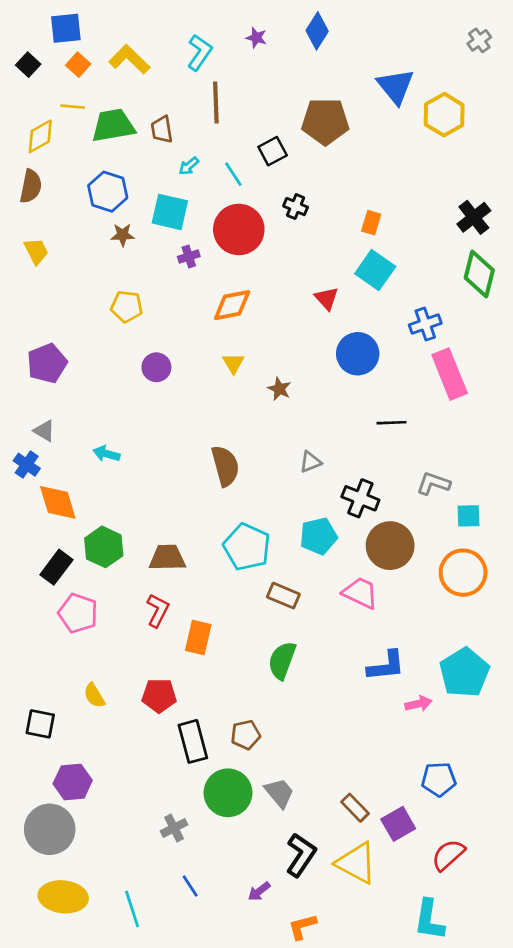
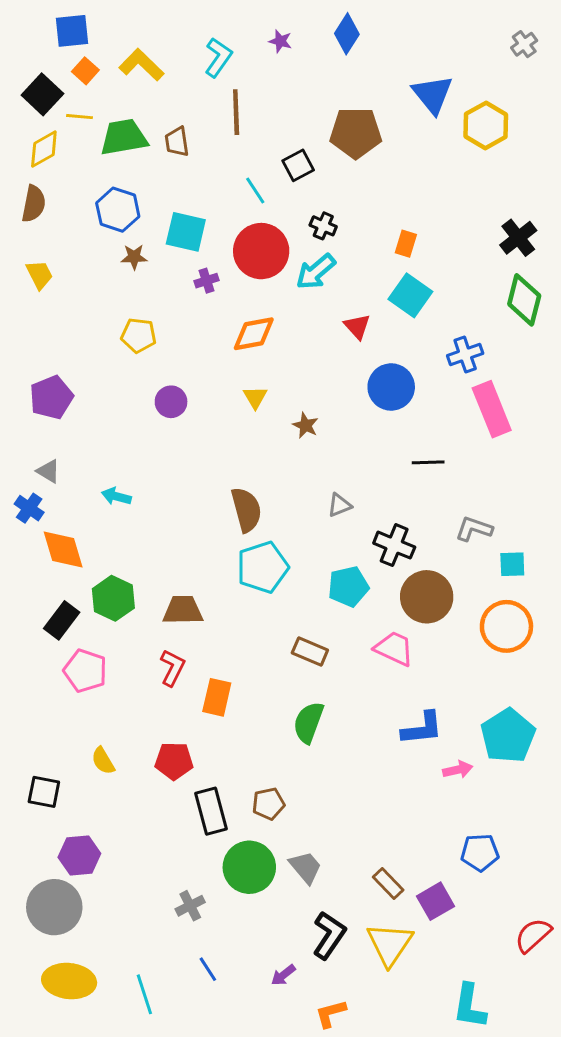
black square: (28, 65) -> (42, 94), moved, size x1.5
cyan arrow: (189, 166) -> (316, 272), moved, size x1.8
cyan pentagon: (247, 547) -> (263, 567), moved, turned 30
red semicircle: (448, 855) -> (533, 935), moved
yellow triangle: (356, 863) -> (390, 944), turned 36

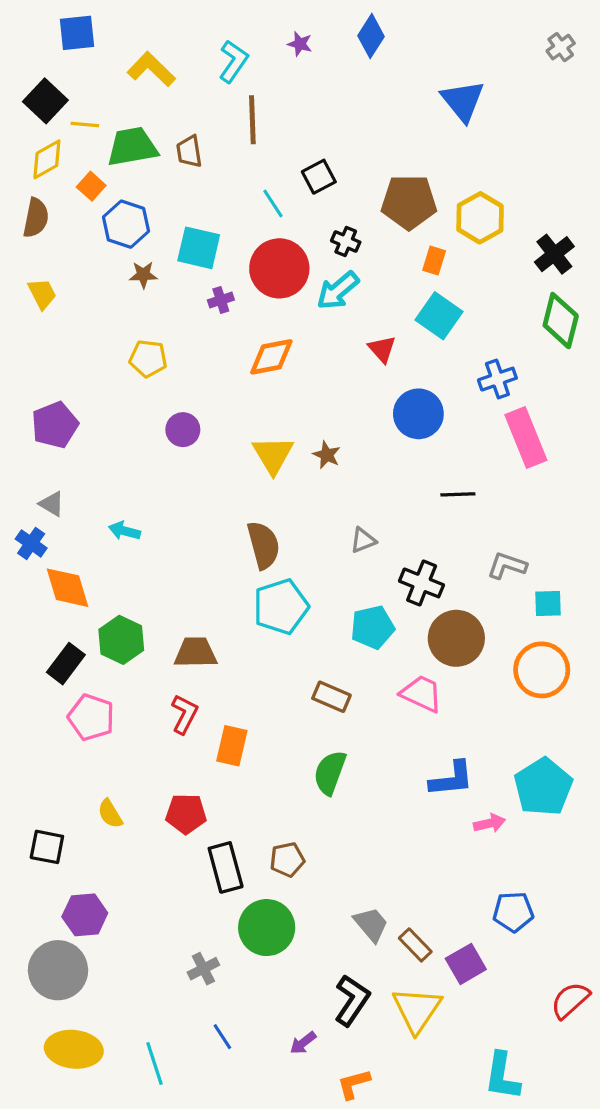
orange square: (85, 71) -> (91, 186), moved
yellow hexagon: (486, 125) -> (480, 218), moved
brown pentagon: (356, 133) -> (409, 202), moved
yellow triangle: (255, 397) -> (273, 455), moved, size x1.6
gray trapezoid: (305, 867) -> (371, 924), moved

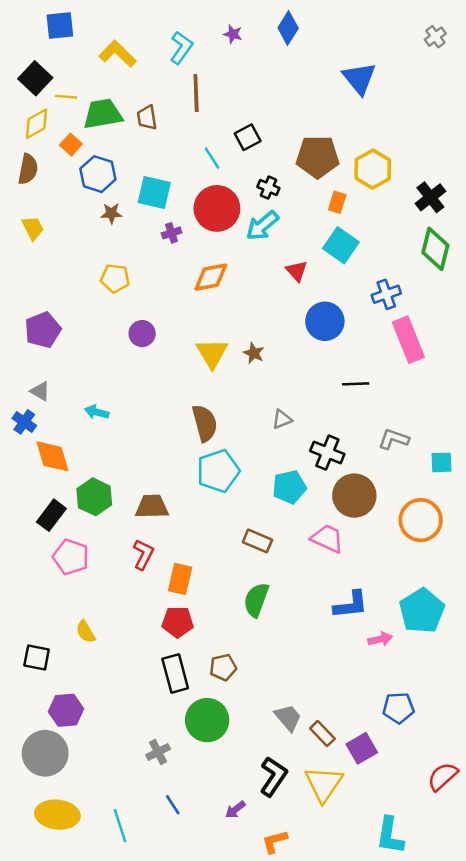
cyan square: (548, 604) -> (441, 462), moved
red pentagon: (186, 814) -> (178, 622), moved

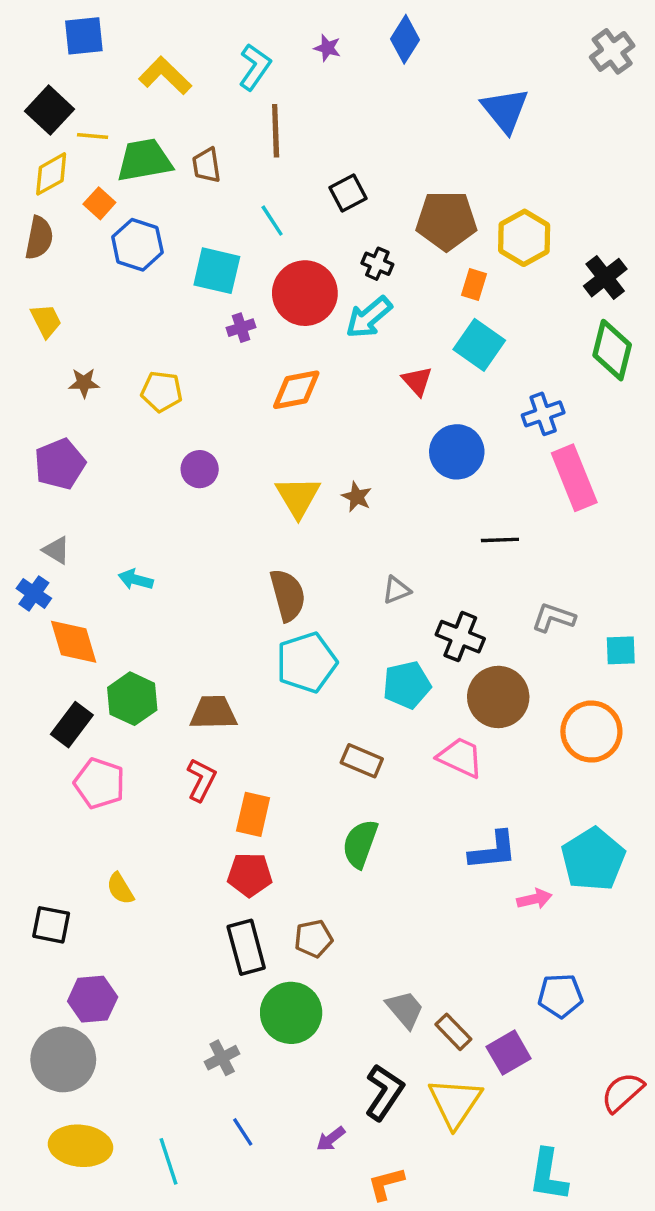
gray cross: (435, 37) -> (612, 51), size x1.4
cyan line: (212, 158) -> (272, 221), moved
brown star: (111, 213) -> (84, 383), moved

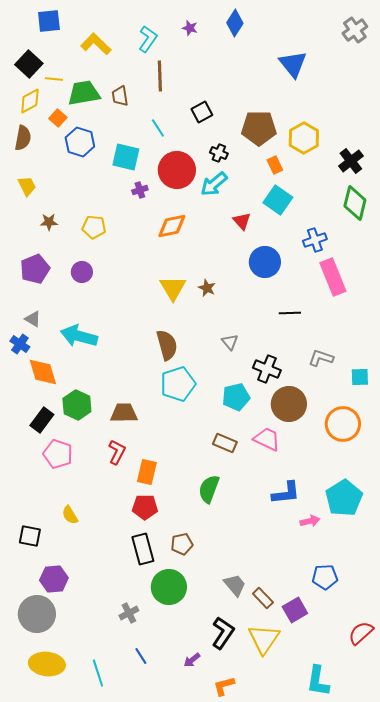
orange rectangle: (474, 284) -> (275, 165), turned -42
purple circle: (200, 469) -> (82, 272), moved
cyan arrow: (136, 580) -> (79, 336), size x1.8
gray triangle: (396, 590) -> (230, 342), turned -48
brown rectangle: (362, 761) -> (225, 443), moved

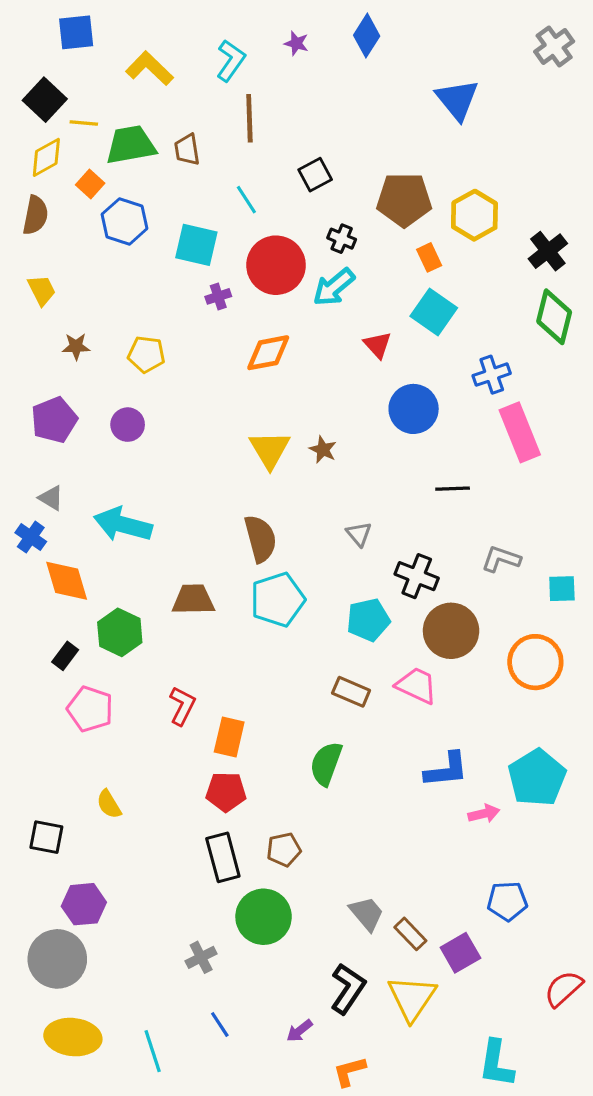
brown trapezoid: (124, 413) -> (193, 600), moved
black rectangle: (42, 420) -> (65, 656), size x0.7

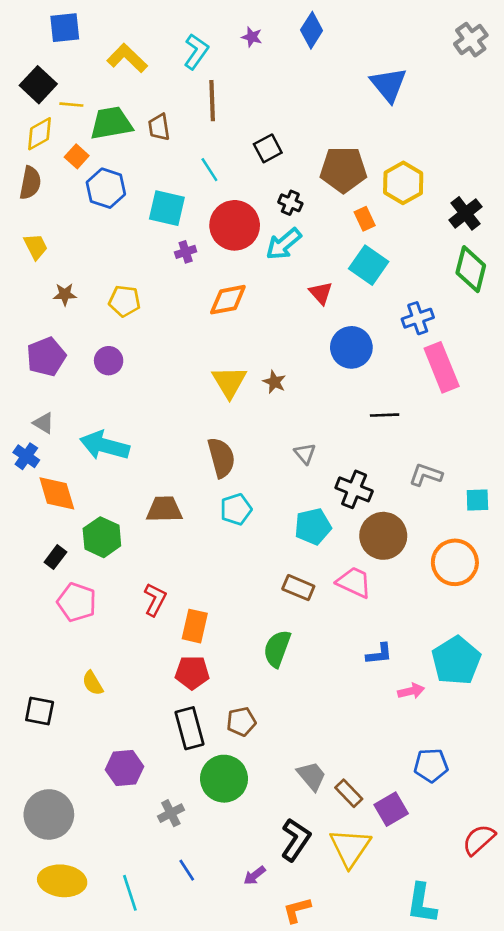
cyan pentagon: (278, 600) -> (236, 509), size x0.7
blue L-shape: (446, 770) -> (379, 654), size x0.7
purple hexagon: (84, 904) -> (124, 768), moved

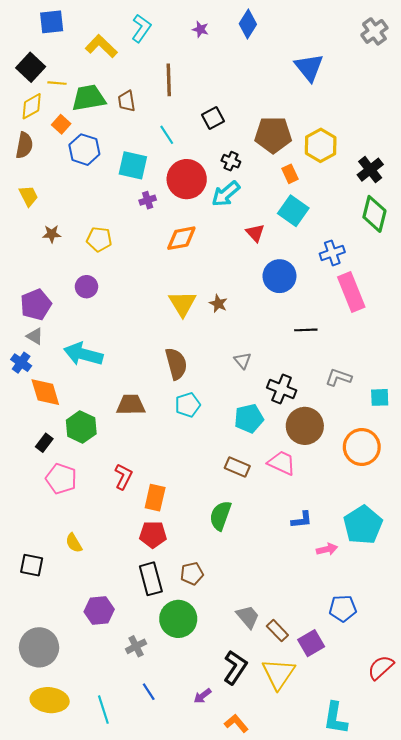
cyan L-shape: (196, 52) -> (141, 28), moved
purple pentagon: (46, 357) -> (36, 305), moved
orange L-shape: (297, 910) -> (236, 723), turned 65

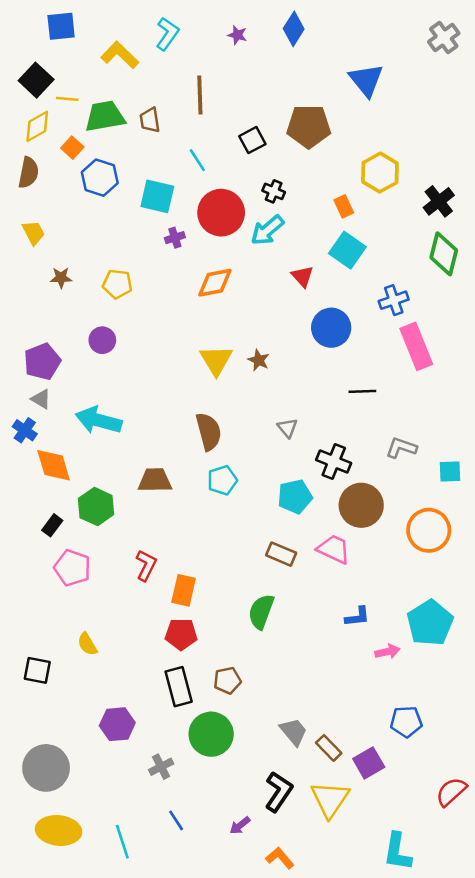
brown pentagon: (273, 135) -> (309, 126), moved

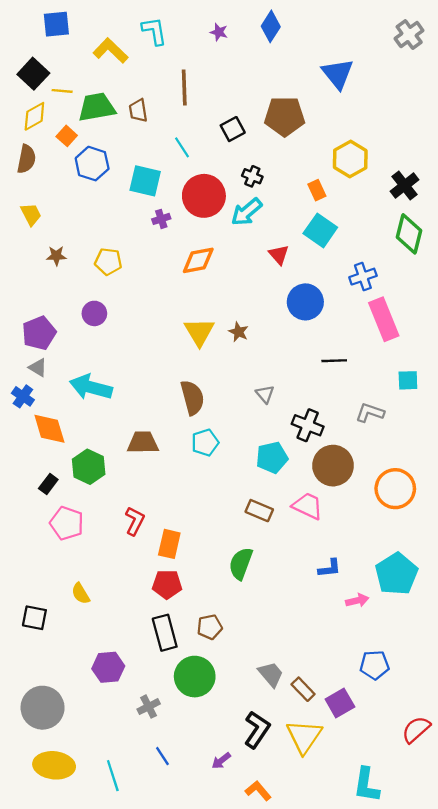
cyan L-shape: (167, 34) -> (154, 31), turned -44
cyan square: (450, 472) -> (408, 380), moved

